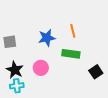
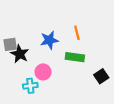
black star: (15, 70) -> (20, 54), moved
cyan cross: (17, 86) -> (30, 86), moved

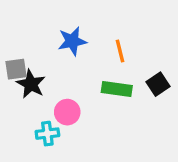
blue star: (49, 40) -> (72, 41), moved
black square: (101, 76) -> (158, 84), moved

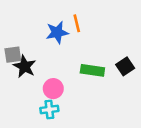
orange line: (120, 51) -> (77, 23), moved
cyan cross: (47, 134) -> (49, 109), moved

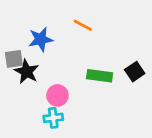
orange line: (77, 23) -> (83, 25), turned -48
blue star: (57, 32) -> (41, 39), moved

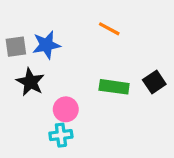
orange line: (83, 25) -> (109, 29), moved
gray square: (14, 59) -> (16, 47), moved

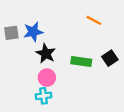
orange line: (109, 29) -> (94, 20), moved
black star: (30, 82) -> (46, 54), moved

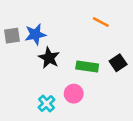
pink circle: (47, 78) -> (74, 94), moved
cyan cross: (43, 96) -> (47, 104), turned -35

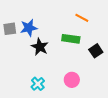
green rectangle: (87, 66) -> (71, 39), moved
pink circle: (74, 94) -> (72, 80), moved

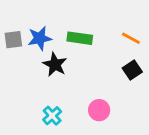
orange line: (82, 18) -> (131, 38), moved
green rectangle: (71, 39) -> (80, 38), moved

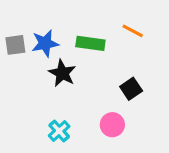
orange line: (131, 38) -> (133, 31), moved
black square: (132, 70) -> (131, 89), moved

